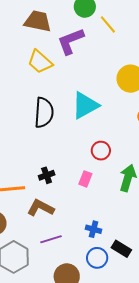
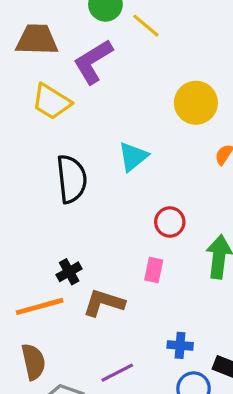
cyan triangle: (85, 105) -> (133, 157), size x0.7
black cross: (47, 175) -> (69, 272), moved
brown L-shape: (41, 208) -> (104, 303), moved

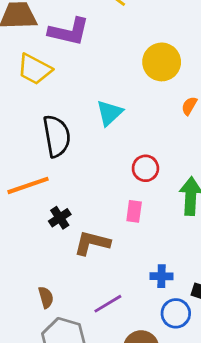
purple L-shape: (93, 62) -> (69, 32), turned -132
orange line: (40, 306) -> (28, 185), moved
brown semicircle: (33, 362) -> (46, 297), moved, size x0.7

